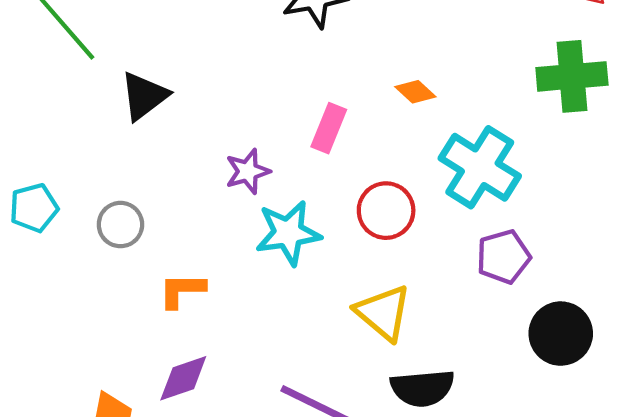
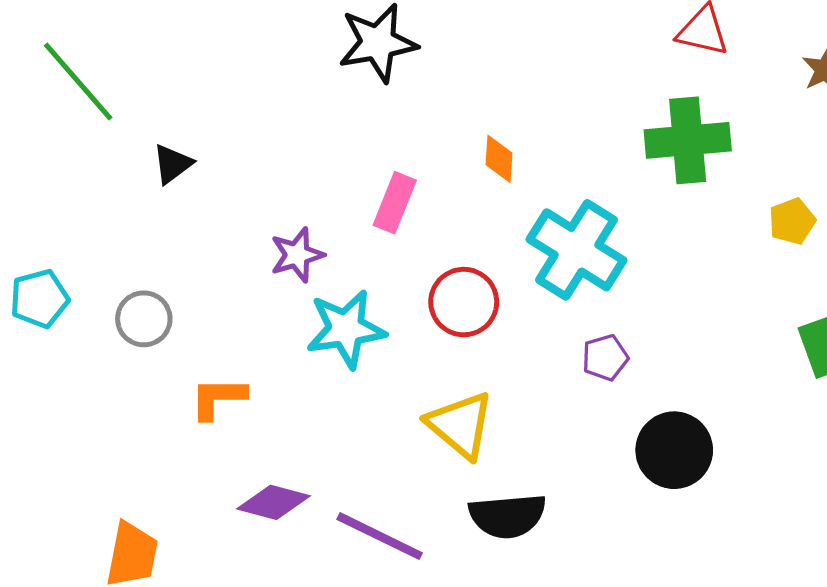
orange diamond: (415, 92) -> (499, 159), turned 51
black triangle: (144, 96) -> (172, 164), size x0.7
purple pentagon: (503, 257) -> (605, 358), size x0.7
purple diamond: (183, 378) -> (273, 502), moved, turned 34

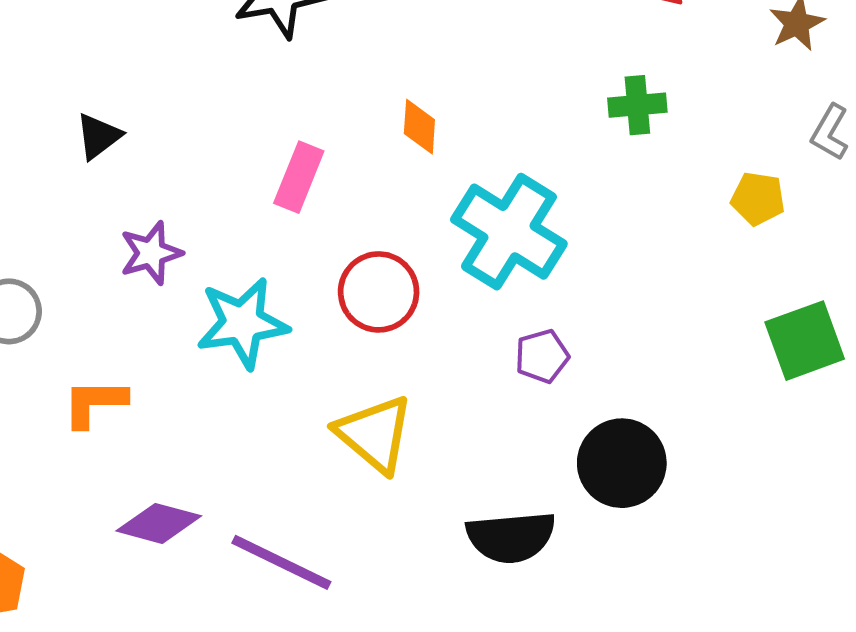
green cross: (688, 140) -> (637, 105), size x0.6
black triangle: (172, 164) -> (98, 136), moved
yellow pentagon: (792, 221) -> (758, 199), turned 30
purple star: (297, 255) -> (151, 253), moved
black semicircle: (508, 516) -> (511, 537), moved

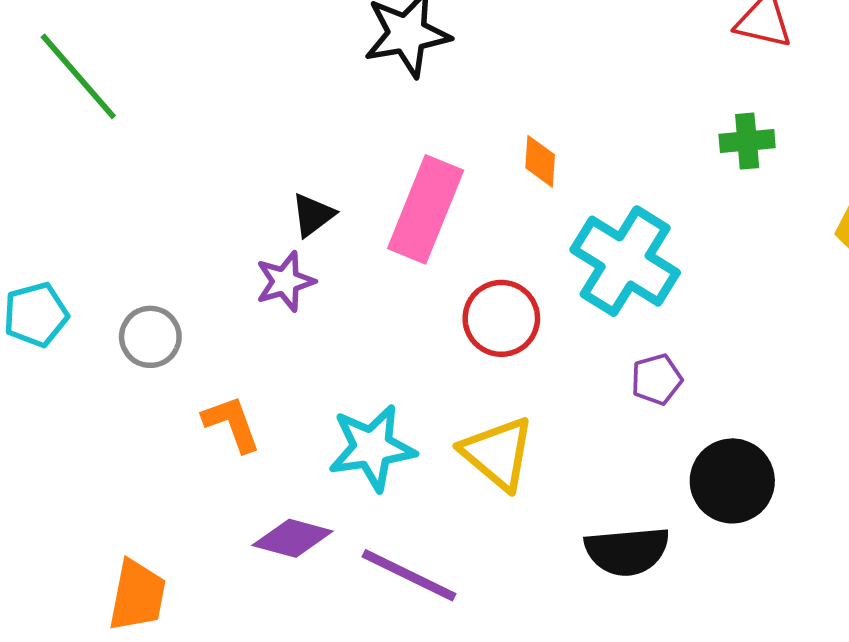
black triangle: (98, 136) -> (313, 215), moved
pink rectangle: (299, 177) -> (426, 209), size x1.6
cyan star: (242, 323) -> (372, 448), moved
orange L-shape: (95, 403) -> (232, 424), turned 70

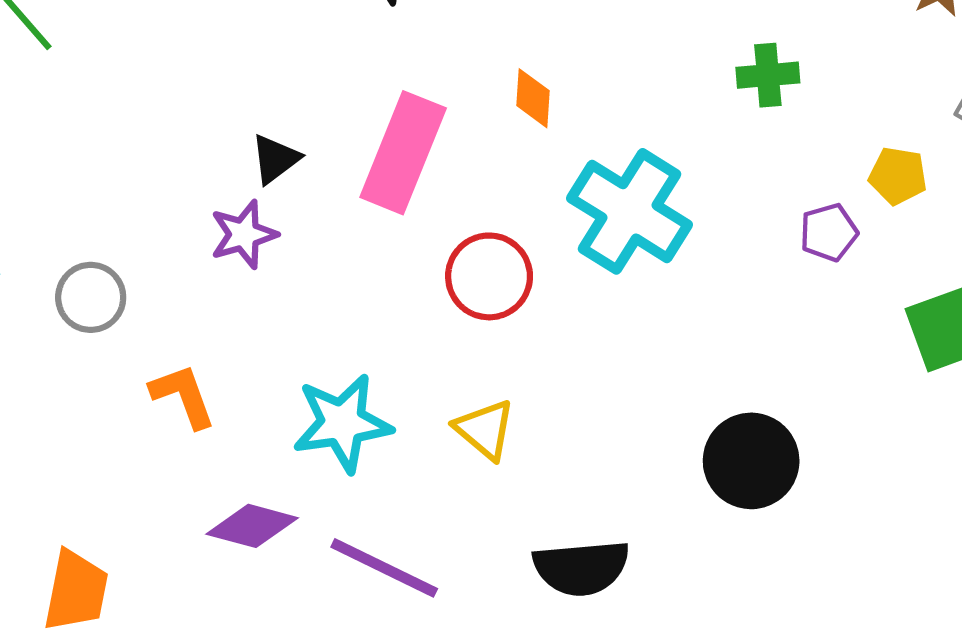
purple pentagon: (657, 379) -> (829, 232), moved
yellow triangle: (498, 453) -> (485, 429), size x0.7
black semicircle: (627, 551) -> (581, 568), moved

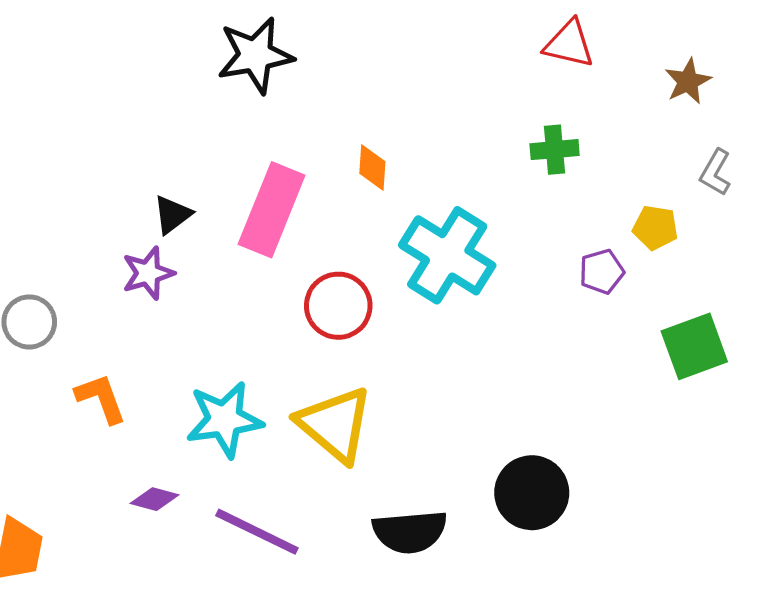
yellow triangle: (485, 429) -> (335, 424), size x1.6
black circle: (751, 461) -> (532, 493), moved
purple diamond: (252, 526) -> (154, 499), size x0.7

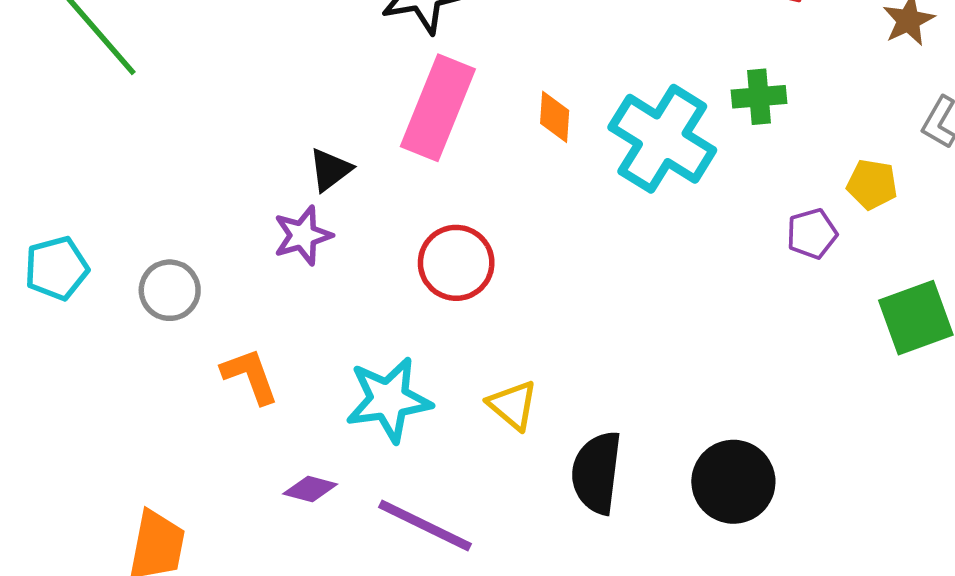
pink rectangle: (272, 210) -> (438, 108), moved
cyan cross: (447, 255) -> (662, 139), moved
red circle: (338, 306) -> (456, 263), moved
yellow triangle: (335, 424) -> (513, 405), size x0.6
black semicircle: (410, 532) -> (597, 473), moved, turned 102

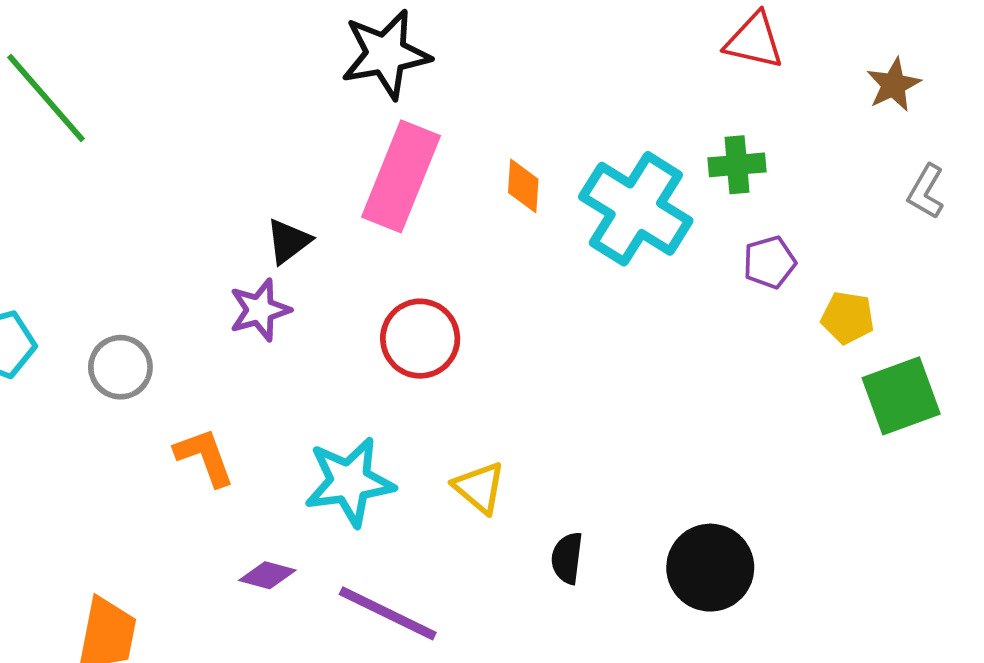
yellow pentagon: (872, 184) -> (848, 318), moved
purple pentagon: (812, 234) -> (769, 262), moved
black semicircle: (597, 473) -> (567, 558), size x0.6

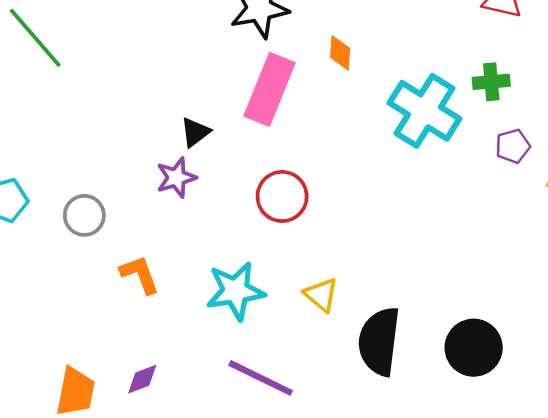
orange diamond: (523, 186) -> (340, 53), moved
black semicircle: (567, 558) -> (379, 341), size x2.0
purple diamond: (267, 575) -> (142, 379), moved, turned -36

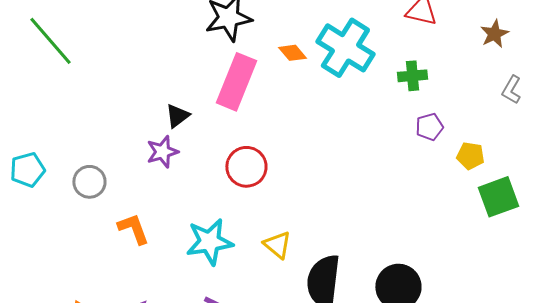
orange diamond: (340, 53) -> (292, 53), turned -44
cyan cross: (424, 111) -> (345, 48), moved

